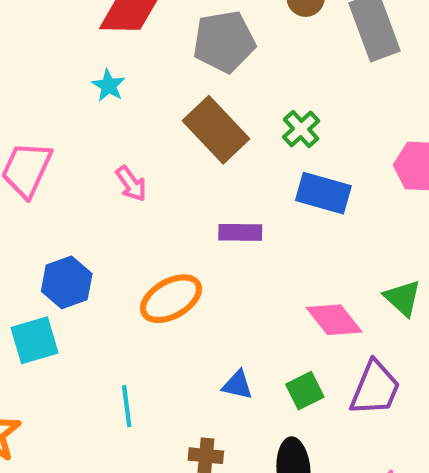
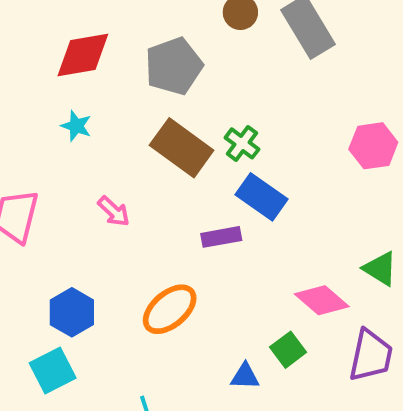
green cross: (301, 129) -> (242, 143), moved
blue rectangle: (323, 193) -> (261, 197), moved, turned 30
green square: (305, 391) -> (288, 350), moved

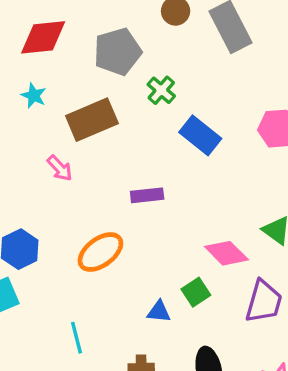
green cross: (242, 143) -> (161, 90), moved
brown rectangle: (182, 148) -> (92, 120), moved, turned -63
blue rectangle: (261, 197) -> (200, 135), moved

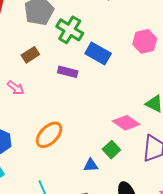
green cross: (161, 90) -> (70, 30), size x1.5
brown rectangle: (92, 120) -> (30, 55), size x0.6
purple rectangle: (147, 195) -> (68, 72), moved, turned 30

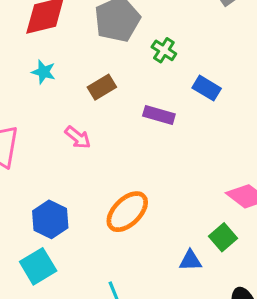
green cross: (70, 30) -> (164, 50), size x0.6
blue rectangle: (98, 53) -> (207, 88), size x0.7

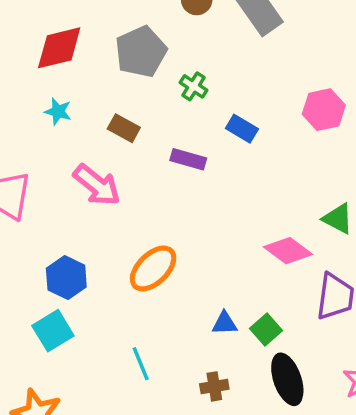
brown rectangle: (102, 87) -> (124, 128), turned 60
pink arrow: (78, 137) -> (97, 185), size x1.6
green square: (223, 237) -> (266, 330), moved

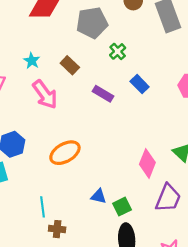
cyan star: (58, 111) -> (32, 61), moved
pink diamond: (288, 251) -> (147, 163), turned 60
brown cross: (214, 386) -> (57, 229), moved

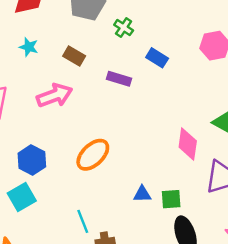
cyan star: (32, 61) -> (29, 47), moved
pink arrow: (45, 94) -> (55, 95), turned -60
green square: (122, 207) -> (171, 199), turned 36

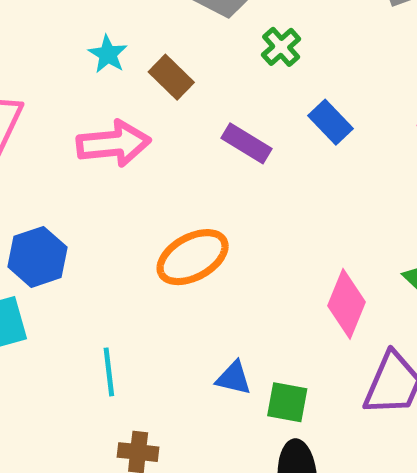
cyan star: (29, 47) -> (108, 54), moved
orange ellipse: (93, 155) -> (193, 257), moved
cyan line: (83, 221) -> (109, 372), moved

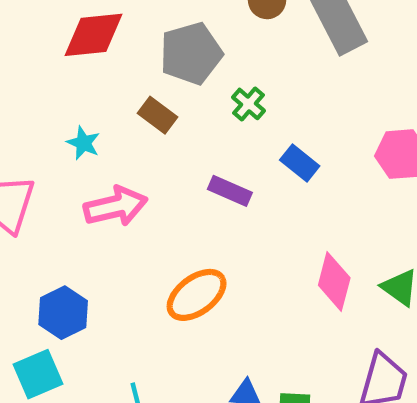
cyan star: (108, 54) -> (83, 143), moved
brown rectangle: (171, 77) -> (157, 115), moved
pink diamond: (347, 304) -> (334, 281), moved

